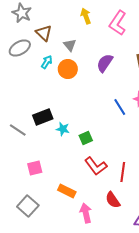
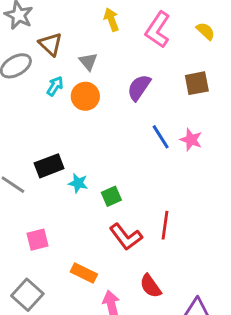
blue line: (120, 107) -> (161, 137), moved
red line: (123, 172) -> (165, 225), moved

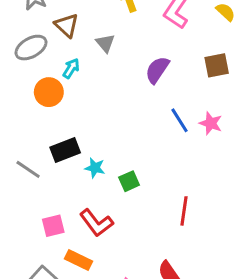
orange circle: (85, 96) -> (49, 92), moved
red L-shape: (126, 237) -> (96, 223), moved
orange rectangle: (84, 273) -> (79, 260), moved

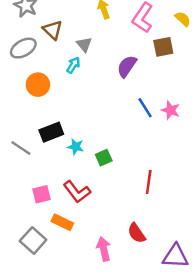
brown square: (217, 65) -> (163, 47), moved
cyan arrow: (71, 68) -> (73, 65), moved

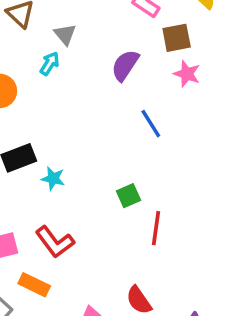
pink star: (171, 110) -> (187, 74), moved
green square: (104, 158) -> (129, 196), moved

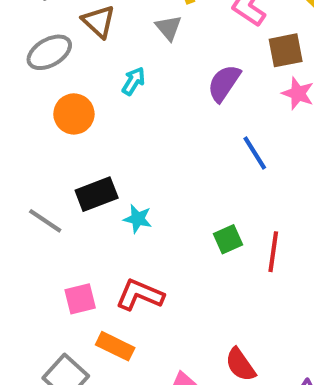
gray triangle: (65, 34) -> (168, 28), moved
red line: (156, 228) -> (273, 252), moved
red L-shape: (55, 242) -> (140, 295), turned 150

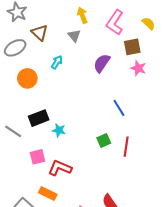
blue line: (255, 153) -> (119, 108), moved
pink square: (80, 299) -> (38, 157), moved

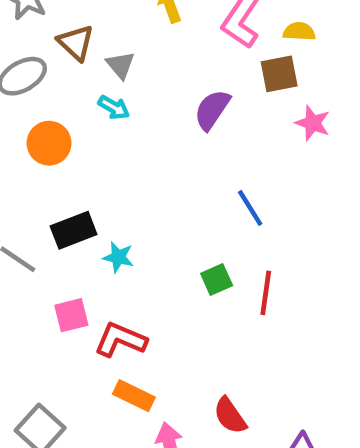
yellow semicircle: (149, 23) -> (299, 31), moved, turned -40
gray triangle: (74, 36) -> (121, 65), moved
cyan arrow: (57, 62) -> (114, 107), turned 88
pink star: (138, 68) -> (313, 123), moved
orange rectangle: (48, 193) -> (134, 396), moved

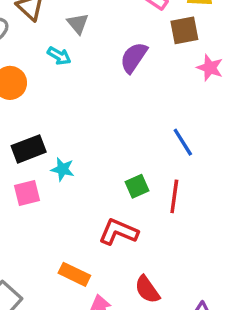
gray triangle: (121, 65) -> (78, 24), moved
blue line: (250, 208) -> (183, 142), moved
pink square: (71, 315) -> (27, 193), moved
red L-shape: (121, 340) -> (118, 232), moved

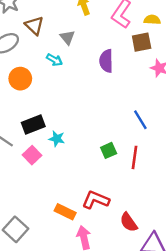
purple semicircle: (134, 57) -> (106, 61), turned -35
pink square: (27, 193) -> (32, 155), turned -30
red L-shape: (118, 232) -> (96, 200), moved
red semicircle: (147, 289) -> (129, 222), moved

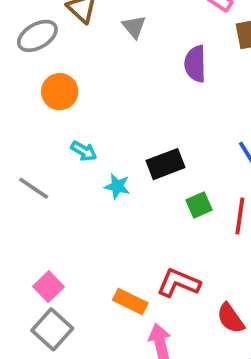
cyan arrow: (54, 60) -> (84, 151), moved
black rectangle: (33, 125) -> (166, 164), moved
pink square: (32, 155) -> (49, 287), moved

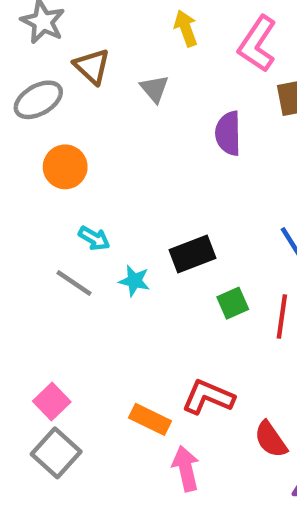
gray line: (34, 188) -> (74, 283), moved

